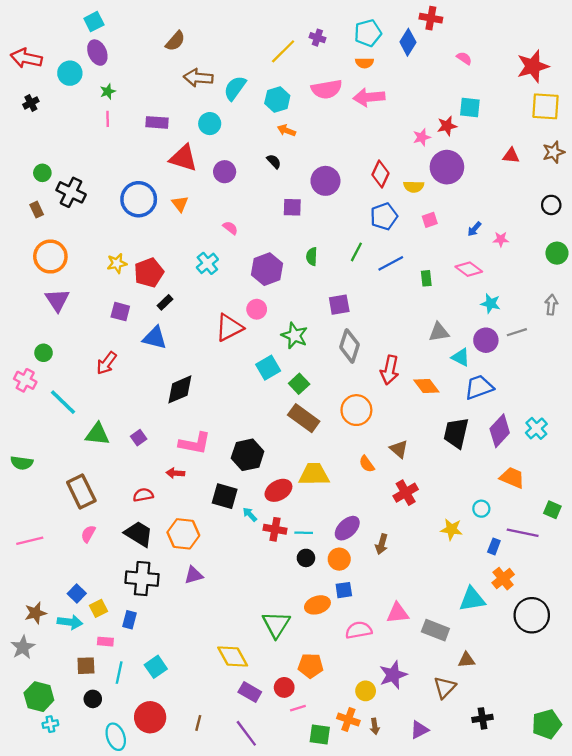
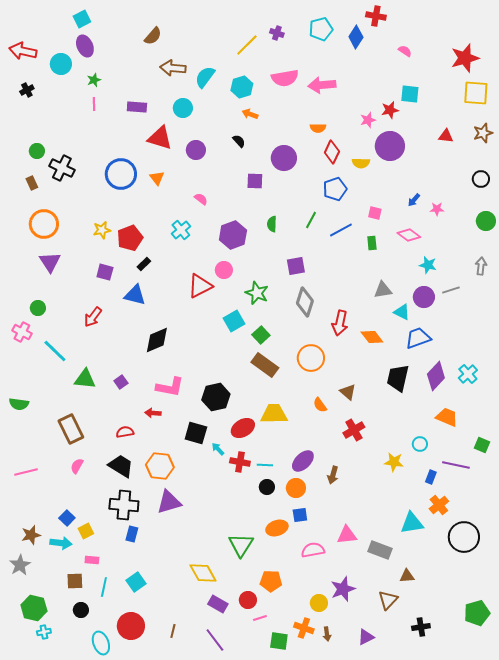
orange semicircle: (364, 63) -> (318, 128), moved
pink square: (430, 220) -> (375, 213), moved, turned 32
purple triangle: (194, 575) -> (169, 502), size x1.5
blue rectangle: (129, 620) -> (132, 534), moved
green pentagon: (547, 724) -> (477, 613), moved

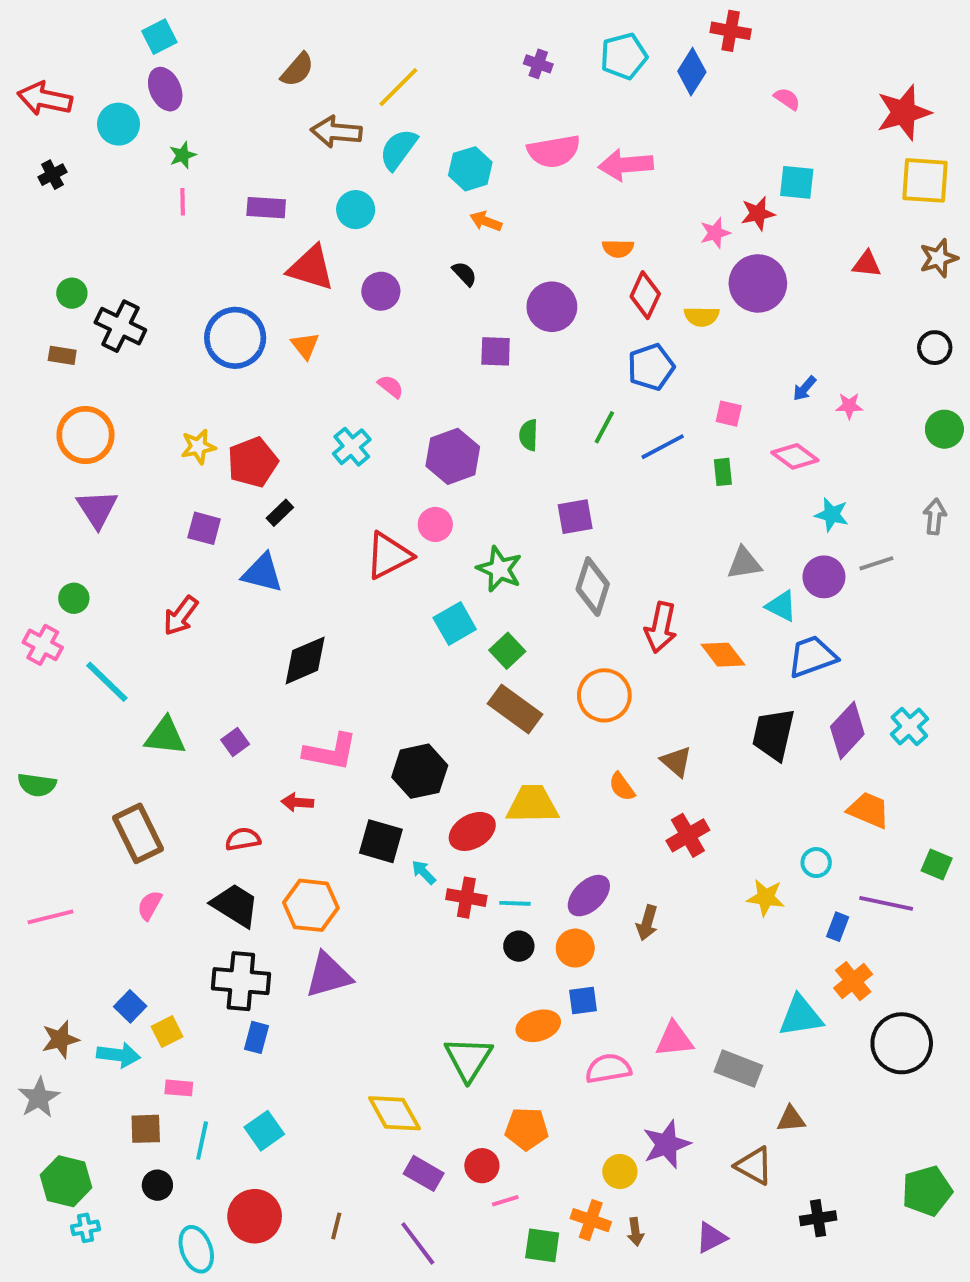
yellow line: (247, 45) -> (398, 87), moved
brown rectangle: (32, 183) -> (62, 355), turned -56
brown triangle: (388, 600) -> (754, 1166), turned -45

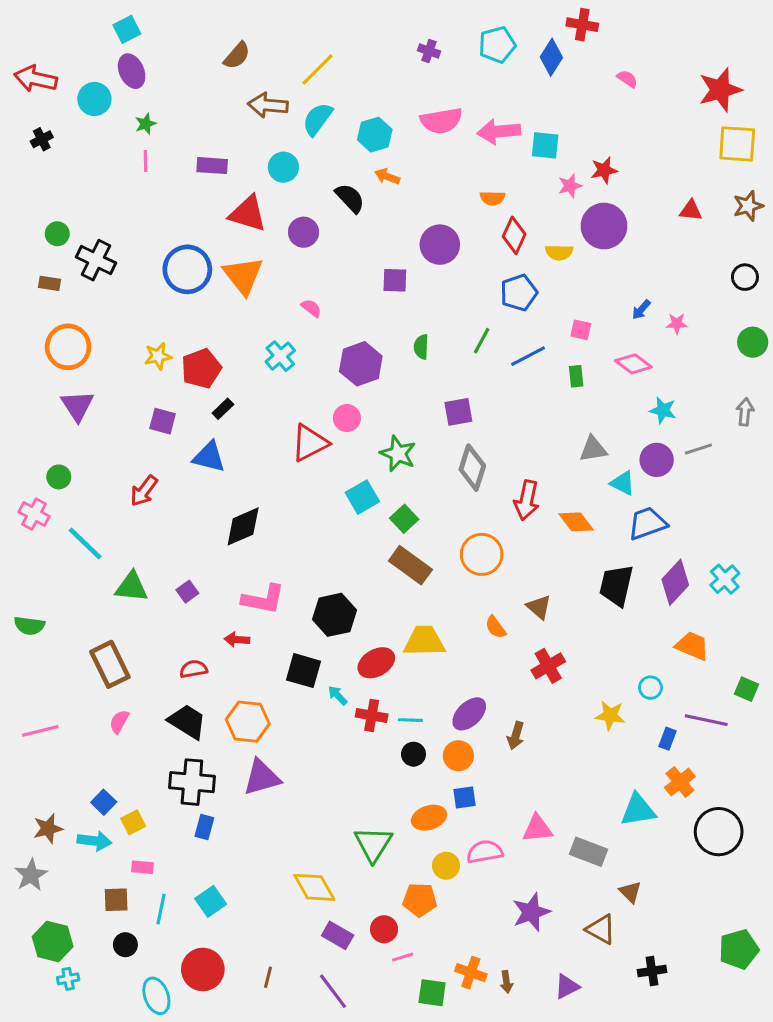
cyan square: (797, 182) -> (545, 145), moved
black semicircle: (464, 274) -> (350, 198), moved, size x1.5
orange triangle: (305, 346) -> (243, 276), size x1.8
brown triangle: (791, 1119) -> (630, 892), turned 50
yellow circle: (620, 1172) -> (446, 866), moved

